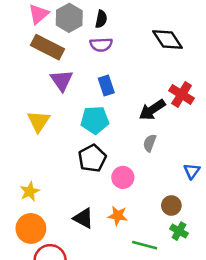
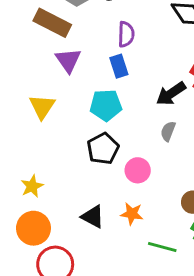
purple semicircle: (101, 45) -> (126, 34), moved, turned -85

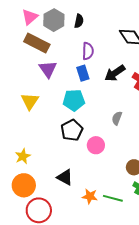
black arrow: (171, 94) -> (115, 73), moved
orange star: (132, 214) -> (90, 196), moved

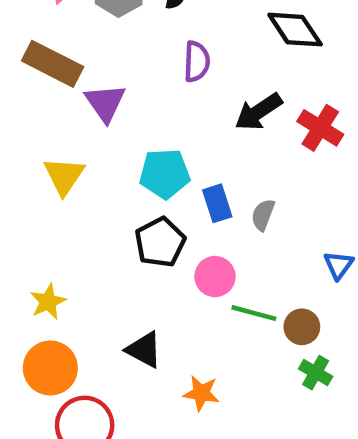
brown rectangle: (37, 43) -> (53, 64), moved
blue rectangle: (83, 73) -> (217, 203), moved
green line: (113, 198) -> (254, 313), moved

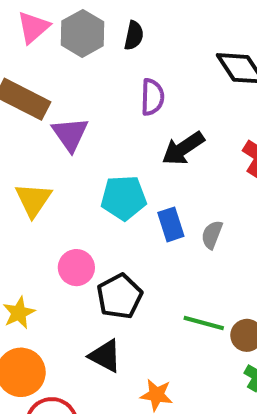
black arrow: (258, 112) -> (183, 148), moved
black pentagon: (160, 242) -> (120, 296), moved
pink circle: (215, 277) -> (76, 268), moved

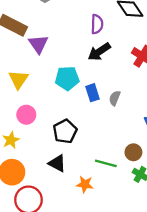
purple semicircle: (152, 97) -> (97, 24), moved
pink circle: (76, 268) -> (26, 115), moved
green line: (204, 323) -> (106, 163), moved

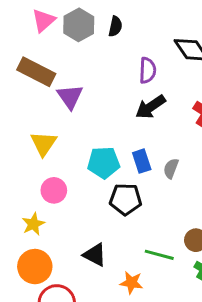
cyan pentagon: (67, 78) -> (104, 163), moved
black pentagon: (65, 131) -> (126, 199), moved, turned 30

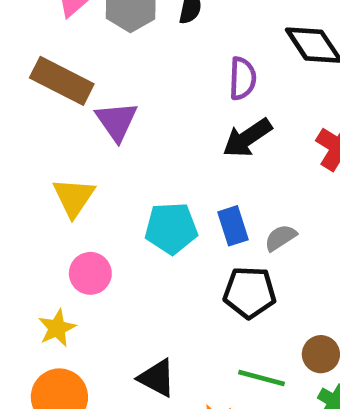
gray semicircle: (171, 168) -> (281, 238), turned 36
black pentagon: (126, 199) -> (250, 292), moved

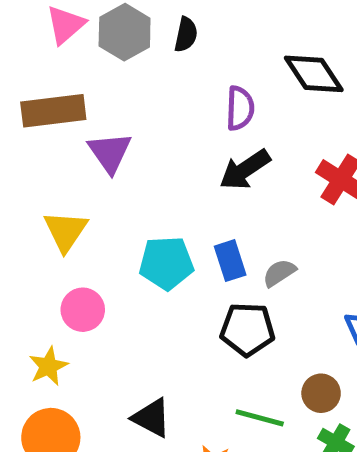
brown rectangle: (62, 81) -> (53, 111), turned -34

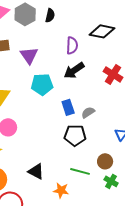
black diamond: (314, 74) -> (102, 31), turned -45
purple triangle: (110, 152) -> (29, 55), moved
cyan pentagon: (166, 263) -> (42, 84), moved

